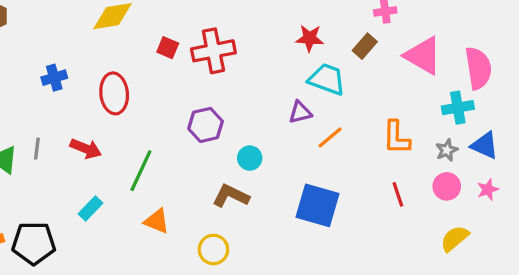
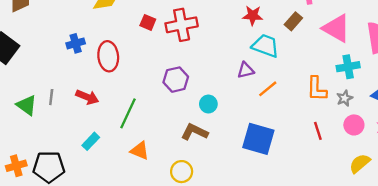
blue cross: (54, 78) -> (76, 43), moved
cyan cross: (458, 108) -> (348, 67), moved
gray star: (447, 150) -> (345, 98), moved

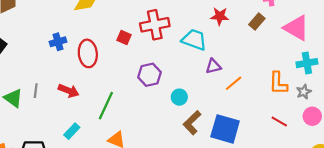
red square: (148, 22) -> (124, 38), moved
cyan trapezoid: (265, 46) -> (194, 40), moved
red line: (318, 131) -> (279, 122), turned -42
brown L-shape: (194, 132) -> (192, 123), moved, turned -70

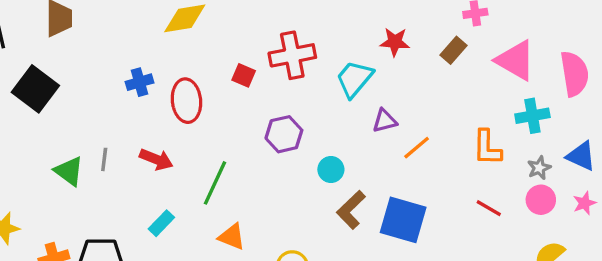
cyan trapezoid: (194, 40) -> (354, 79), turned -70
gray star: (304, 92) -> (539, 168), moved

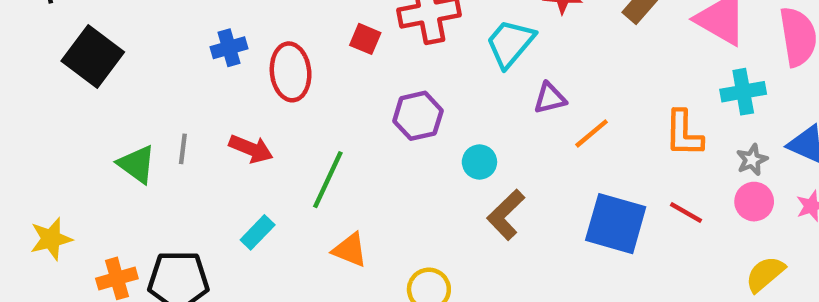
blue square: (403, 220) -> (616, 224), moved

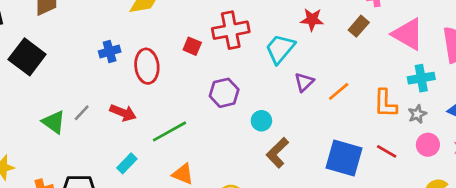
purple triangle: (550, 98) -> (304, 82), turned -30
orange line: (592, 133) -> (339, 91), moved
gray line: (183, 149) -> (82, 113), turned 36
gray star: (752, 160) -> (417, 114), moved
green line: (328, 180) -> (170, 131), turned 36

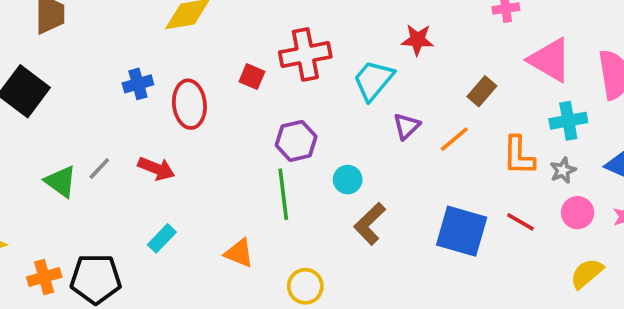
brown rectangle: (359, 26) -> (482, 91), moved
green line: (170, 131) -> (283, 194), moved, turned -68

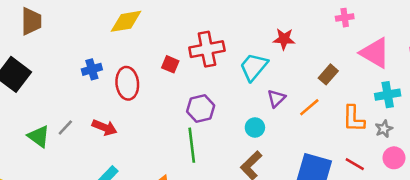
cyan circle: (348, 180) -> (255, 127), moved

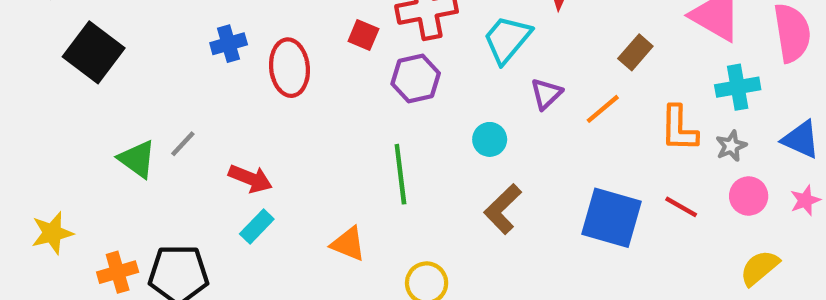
purple hexagon: (201, 109) -> (416, 78), moved
red arrow: (105, 127) -> (250, 179), moved
cyan circle: (255, 127) -> (490, 139), moved

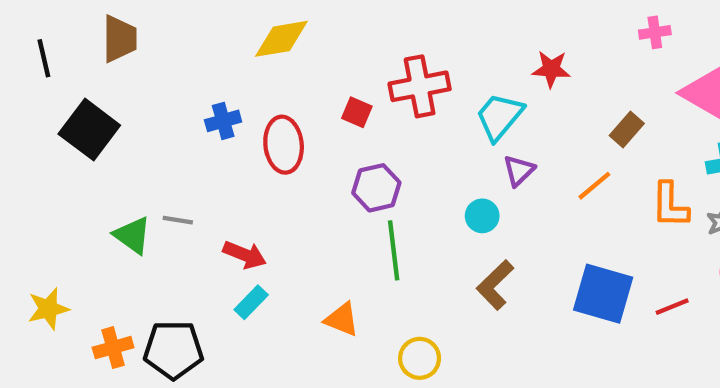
purple hexagon: (416, 78) -> (376, 188), moved
purple triangle: (546, 94) -> (519, 171), moved
gray line: (183, 144) -> (178, 220), turned 56
red line: (681, 207) -> (672, 307), moved, turned -52

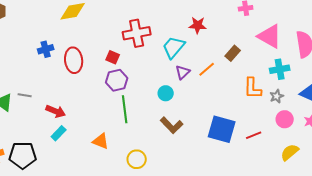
red square: (357, 112) -> (113, 57), moved
orange line: (594, 186) -> (207, 69), moved
brown L-shape: (495, 285) -> (172, 125), turned -90

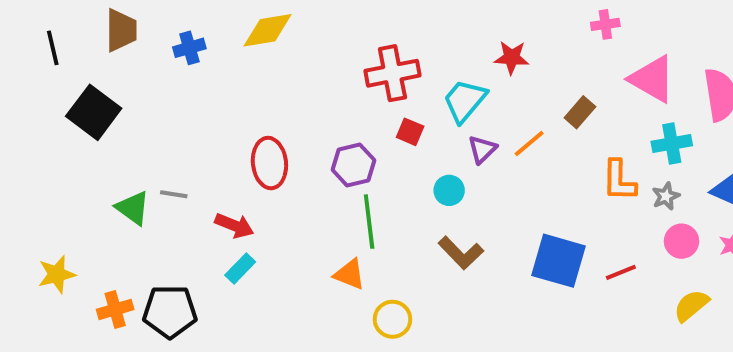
blue cross: (46, 49) -> (189, 48), moved
red square: (113, 57) -> (410, 132), moved
red ellipse: (74, 60) -> (269, 163), moved
orange triangle: (101, 141) -> (350, 274), moved

